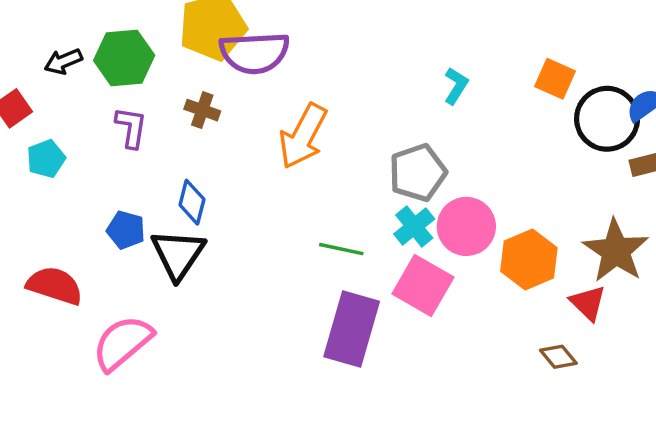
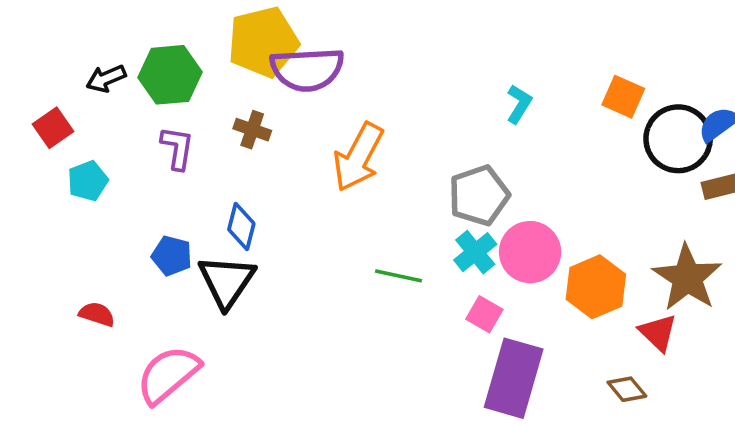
red semicircle: (55, 286) -> (97, 314), size x0.6
pink square: (423, 286) -> (484, 314), size x0.6
purple rectangle: (352, 329) -> (514, 378), moved

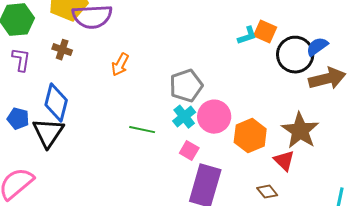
cyan L-shape: (519, 104) -> (247, 36), moved, turned 40
orange arrow: (358, 157) -> (120, 65), size x0.6
blue diamond: (241, 227) -> (56, 103), size x1.5

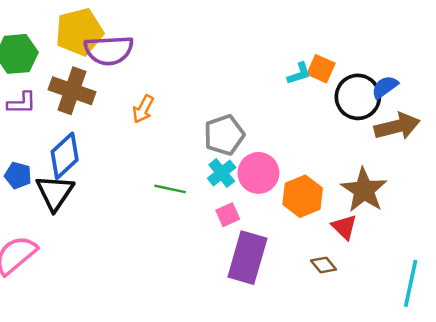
brown cross: (62, 50) -> (72, 91), size x1.8
purple L-shape: (21, 60) -> (22, 103), turned 80
blue diamond: (56, 103) -> (65, 156), turned 33
pink square: (189, 151) -> (228, 215), turned 36

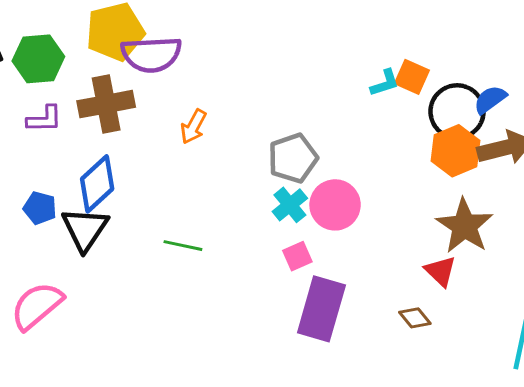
brown cross: (72, 91) -> (106, 104), turned -30
green line: (170, 189) -> (183, 246), moved
orange hexagon: (303, 196) -> (455, 151), moved

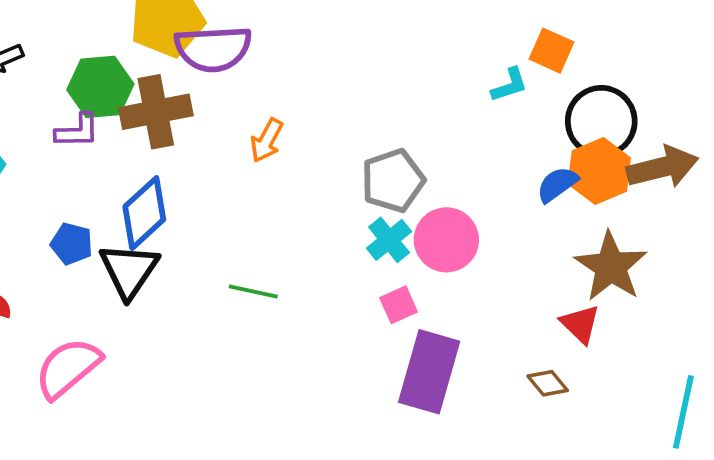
green hexagon: (38, 59) -> (100, 87), moved
orange square: (412, 77) -> (552, 51), moved
blue semicircle: (490, 100) -> (557, 184), moved

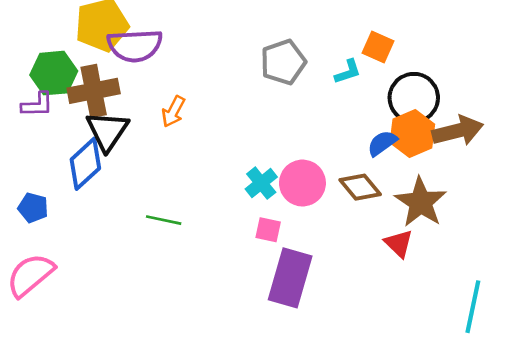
gray pentagon: (393, 181) -> (283, 62), moved
blue pentagon: (72, 244) -> (33, 208), moved
black triangle: (129, 270) -> (107, 131), moved
pink square: (399, 305) -> (268, 230), turned 36
brown diamond: (548, 383) -> (360, 187), moved, size x1.4

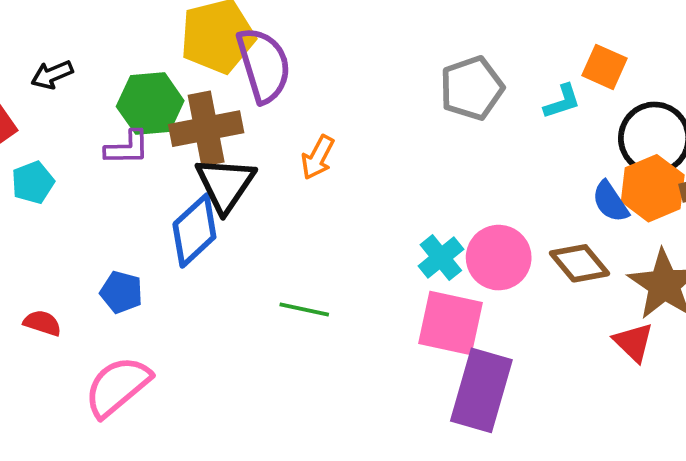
purple semicircle: (135, 46) -> (264, 65), turned -104
blue semicircle: (382, 143) -> (610, 202), turned -88
pink square: (268, 230) -> (451, 323), size x1.8

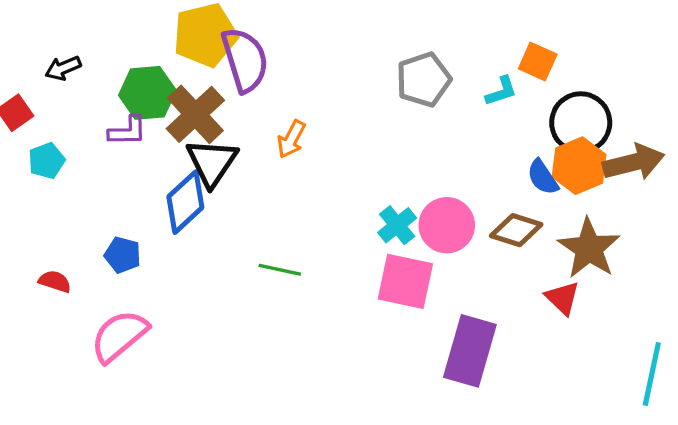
brown cross: (206, 129) -> (195, 114), turned -32
brown diamond: (579, 263) -> (516, 230), turned -33
purple rectangle: (481, 390) -> (470, 351), moved

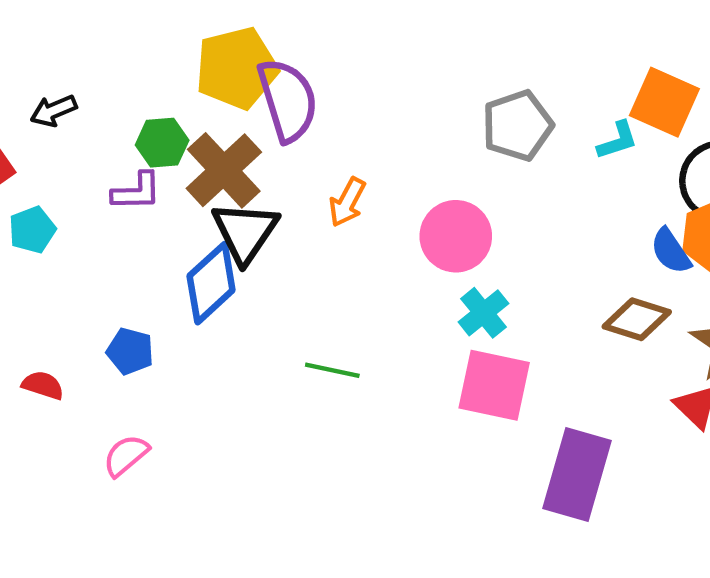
orange square: (538, 61) -> (664, 102), size x1.4
green hexagon: (147, 93) -> (162, 143), size x0.7
pink circle: (447, 225) -> (456, 236), moved
pink semicircle: (119, 336) -> (126, 455), size x0.6

